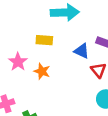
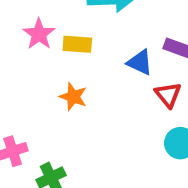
pink star: (18, 62) -> (39, 34), moved

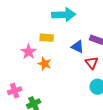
pink star: (39, 34) -> (29, 52), moved

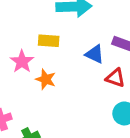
red triangle: (92, 63) -> (115, 78), turned -32

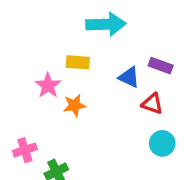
orange star: (46, 79) -> (74, 105), turned -30

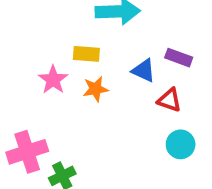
orange star: (74, 105) -> (96, 89), moved
pink cross: (25, 150) -> (27, 152), size x1.5

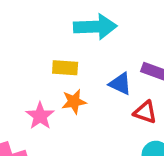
pink star: (53, 80) -> (40, 116), moved

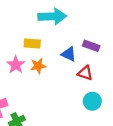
pink star: (40, 116) -> (16, 65), moved

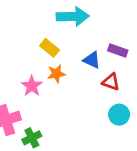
yellow rectangle: (32, 43) -> (50, 48), turned 35
pink star: (16, 65) -> (32, 86), moved

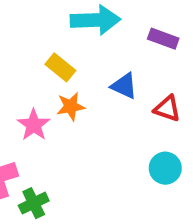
purple rectangle: (118, 50) -> (163, 39), moved
red triangle: (111, 82) -> (167, 109), moved

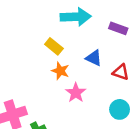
orange star: (71, 106) -> (60, 71), turned 30
pink star: (34, 125) -> (76, 93), moved

